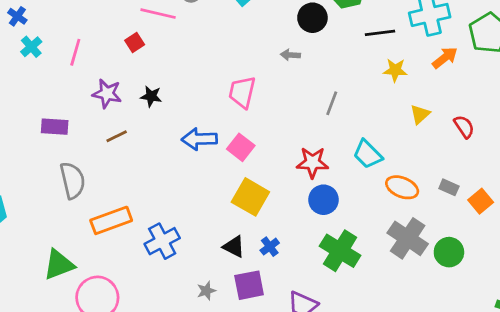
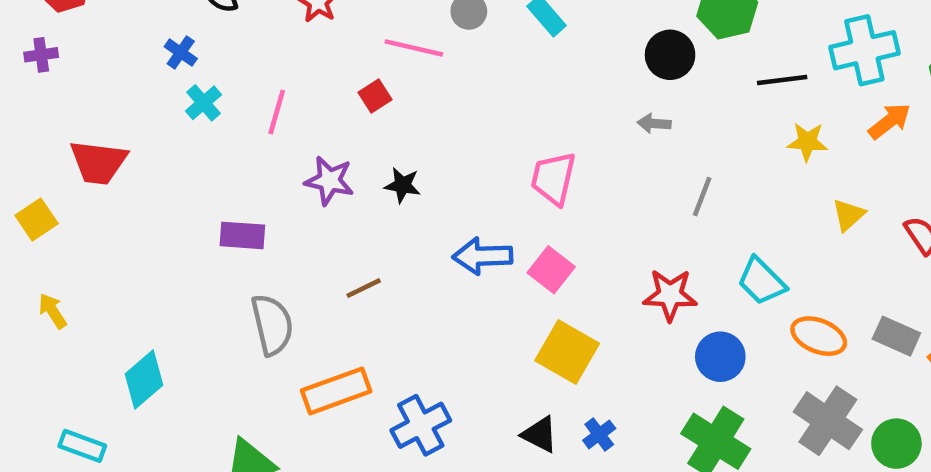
gray arrow: (290, 55) -> (654, 123), moved
brown line: (117, 136) -> (364, 288), moved
gray rectangle: (449, 187) -> (896, 336), size x1.4
blue circle: (323, 200) -> (720, 357), moved

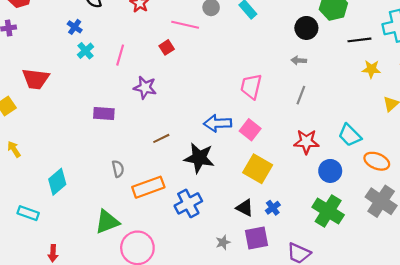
black star: (402, 185) -> (199, 158), moved, size x1.8
gray line: (702, 197) -> (301, 95), moved
gray semicircle: (272, 325) -> (118, 169), moved, size x0.6

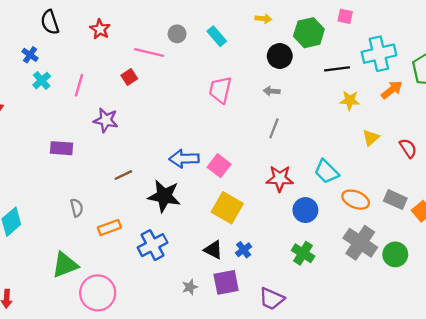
pink trapezoid: (251, 86) -> (220, 90), moved
orange rectangle: (148, 187) -> (109, 228), size x0.7
green cross: (328, 211) -> (303, 253), size x0.7

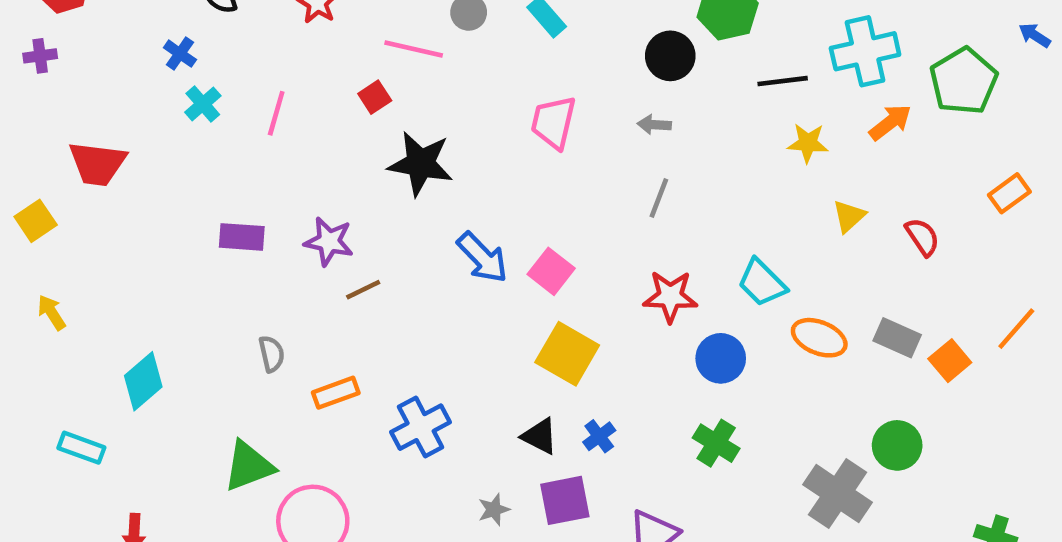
purple star: (106, 120) -> (329, 241), moved
blue arrow: (184, 159) -> (482, 258), turned -132
black star: (164, 196) -> (421, 164), moved
gray cross: (360, 243) -> (838, 494), moved

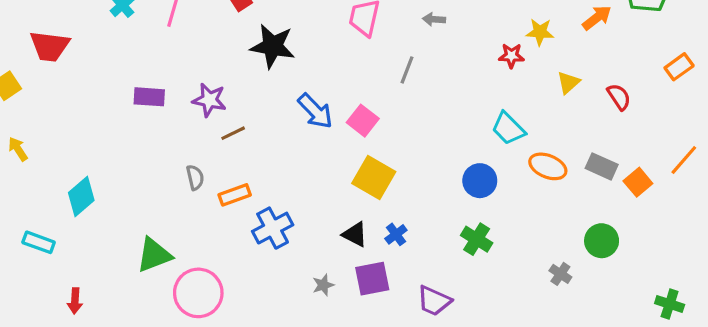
gray line: (659, 198) -> (407, 70), moved
red star: (670, 296) -> (511, 56), moved, size x0.7
gray semicircle: (272, 354) -> (195, 177), moved
orange rectangle: (336, 393) -> (235, 195), moved
gray cross: (838, 494) -> (560, 274), size x0.5

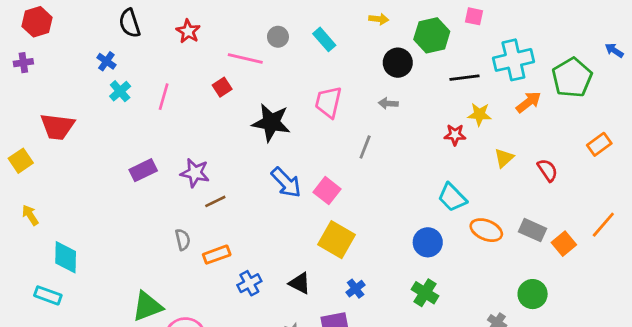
black star: (273, 46) -> (271, 123), moved
purple rectangle: (149, 97) -> (143, 170), turned -30
cyan diamond: (81, 196) -> (66, 257), moved, turned -48
blue cross: (273, 228) -> (249, 283), size x0.7
black triangle: (355, 234) -> (300, 283), moved

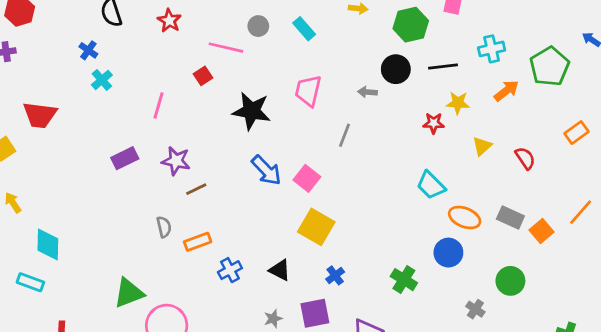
cyan cross: (513, 60) -> (492, 49), size x0.7
black circle: (398, 63) -> (396, 69), moved
pink line: (164, 97) -> (158, 106), moved
blue circle: (428, 242) -> (448, 253), moved

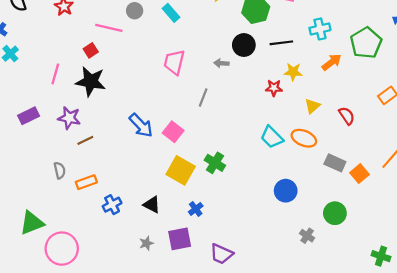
black star: (252, 111) -> (91, 81), moved
orange ellipse: (465, 217) -> (304, 138), moved
green cross: (404, 280) -> (215, 163), moved

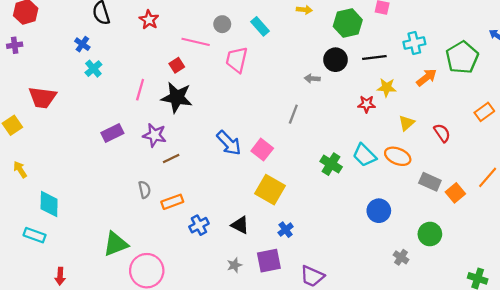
pink trapezoid: (174, 62) -> (237, 60), moved
green cross: (215, 163) -> (331, 164), moved

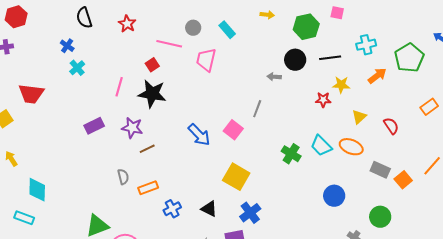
pink square: (262, 150) -> (233, 130), moved
blue cross: (286, 230) -> (250, 213), size x1.5

